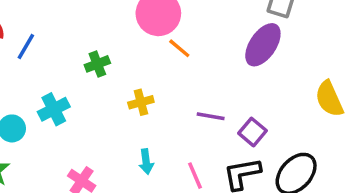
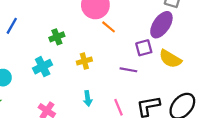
yellow semicircle: (329, 99) -> (170, 59), moved, turned -35
cyan cross: (54, 109) -> (43, 67), moved
purple square: (252, 132) -> (144, 48), moved, turned 35

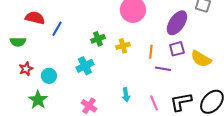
purple ellipse: (161, 25) -> (177, 23), moved
orange line: (109, 27) -> (151, 52), moved, turned 56
yellow cross: (84, 61) -> (123, 46), moved

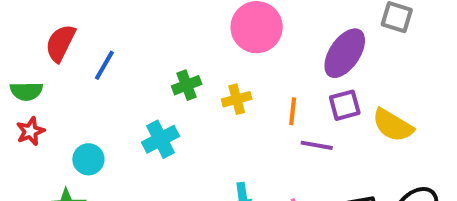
red semicircle: (35, 18) -> (60, 43), turned -78
red star: (26, 69) -> (30, 131), moved

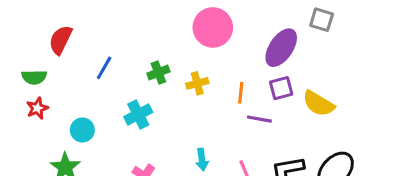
blue line: (104, 65) -> (104, 68), moved

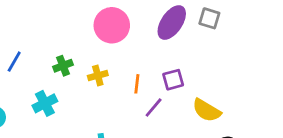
purple ellipse: (281, 48) -> (172, 23), moved
yellow semicircle: (318, 104) -> (207, 110), moved
purple line: (259, 119) -> (154, 108), turned -60

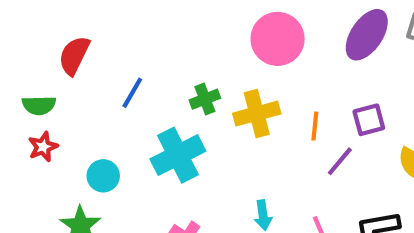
yellow cross: (98, 75) -> (257, 114), size x1.5
cyan cross: (45, 103) -> (178, 155), size x1.4

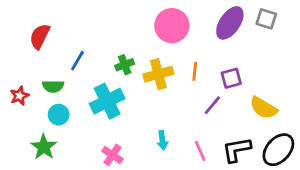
green semicircle: (39, 105) -> (53, 86), moved
orange line: (315, 126) -> (195, 71), moved

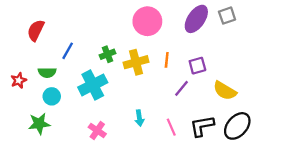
gray square: (266, 19) -> (227, 16), turned -36
green star: (44, 147) -> (39, 124), turned 30

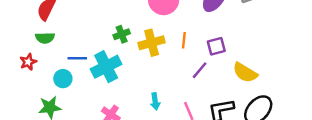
blue line: (68, 51) -> (77, 58), moved, turned 60
green semicircle: (47, 72) -> (45, 38), moved

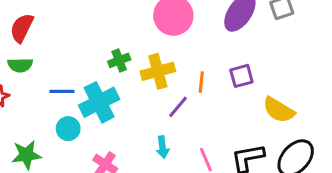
orange line: (184, 40) -> (201, 82), moved
purple line: (200, 70) -> (178, 107), moved
cyan circle: (63, 79) -> (68, 129), moved

